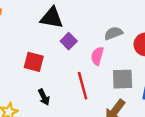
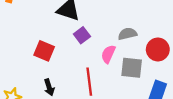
gray square: (123, 79) -> (132, 68), moved

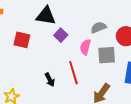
red square: (44, 51) -> (22, 40), moved
black arrow: (49, 87) -> (50, 80), moved

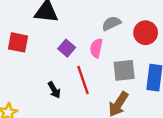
purple square: (61, 35) -> (67, 48), moved
gray square: (107, 55) -> (124, 70), moved

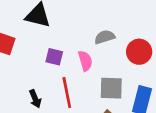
purple square: (67, 48) -> (54, 57), turned -35
pink semicircle: (96, 48) -> (85, 61), turned 144

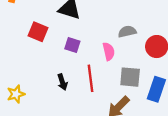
purple square: (54, 57) -> (72, 45), moved

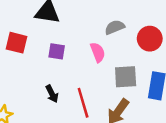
red line: (91, 78) -> (83, 103), moved

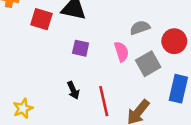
red square: (17, 43) -> (41, 19), moved
gray square: (126, 77) -> (148, 64), moved, turned -30

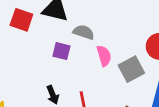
gray semicircle: (140, 28) -> (84, 32), moved, turned 36

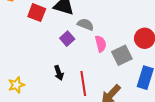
purple square: (61, 51) -> (67, 39), turned 32

